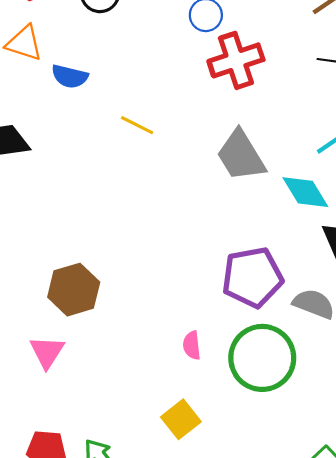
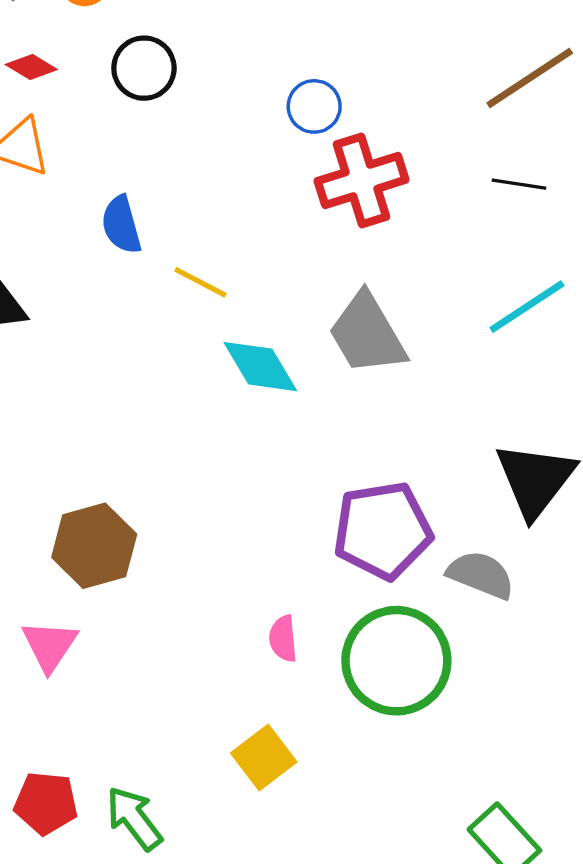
blue semicircle: (70, 76) -> (121, 225), moved, turned 60
cyan diamond: (305, 192) -> (260, 367), moved

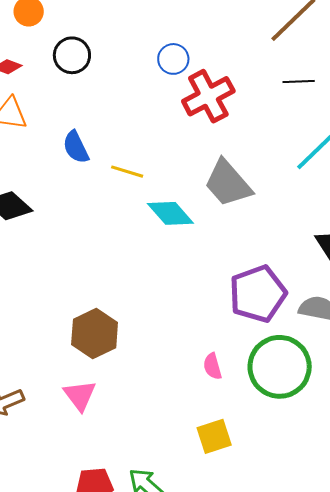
yellow square: (264, 758) -> (214, 436), turned 30

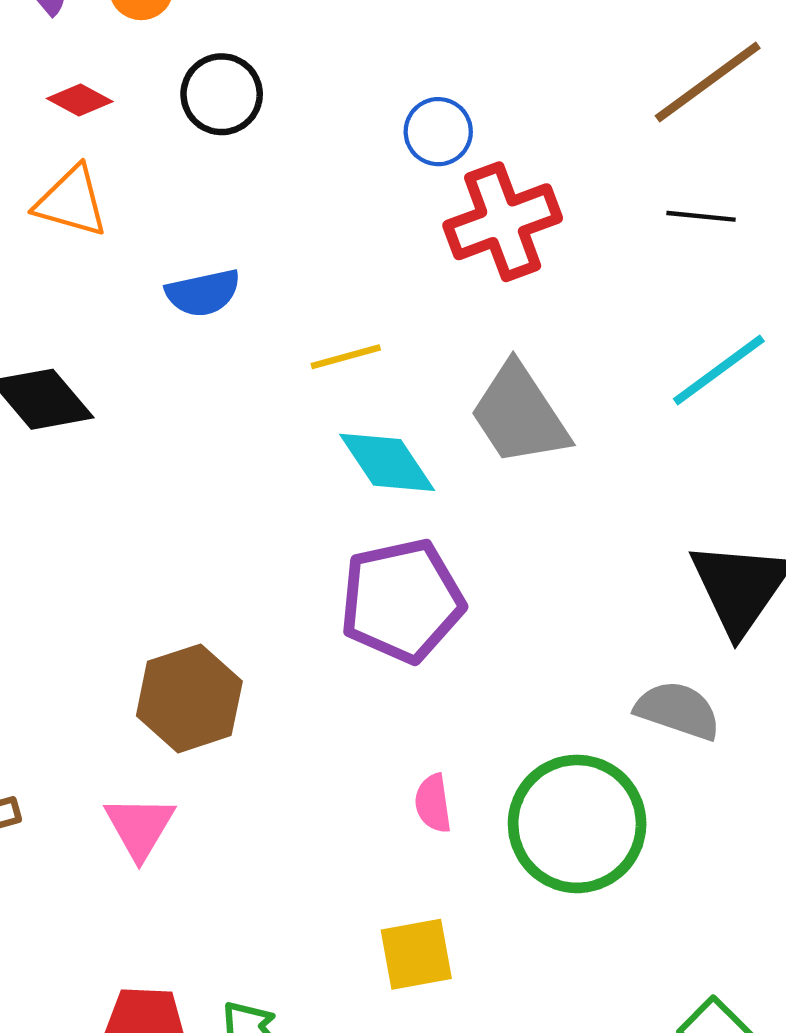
blue semicircle: (76, 147) -> (203, 293), turned -84
yellow line: (127, 172) -> (346, 357), moved, turned -40
purple pentagon: (258, 294) -> (402, 601), moved

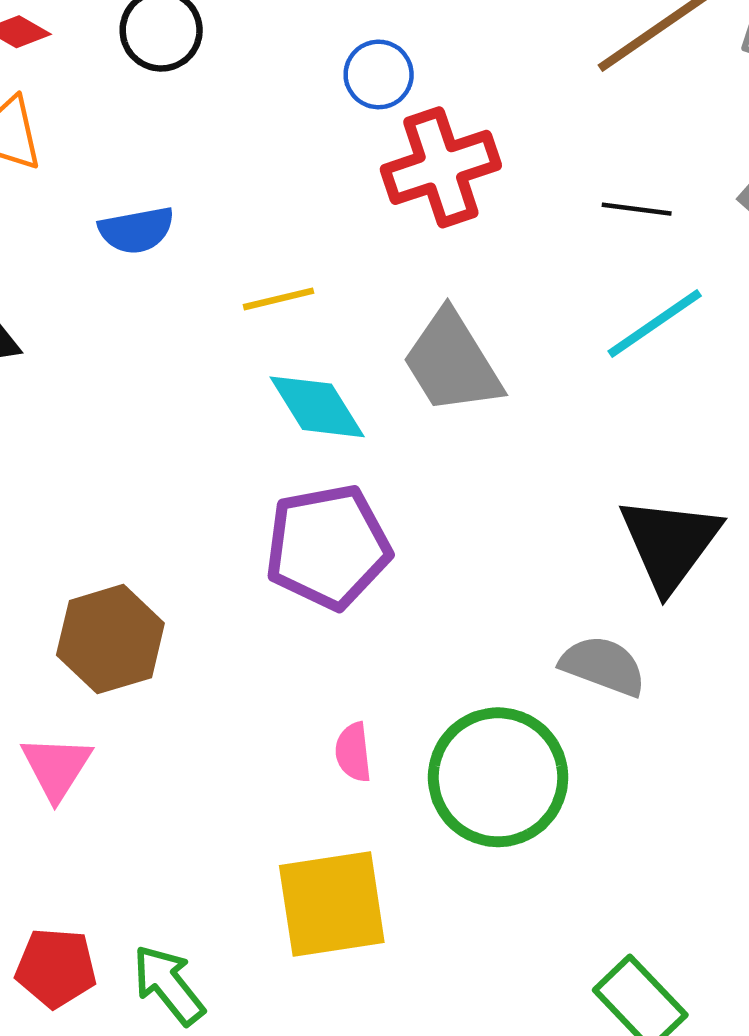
black line: (701, 216) -> (637, 209), moved
yellow square: (416, 954) -> (332, 904), size x1.5

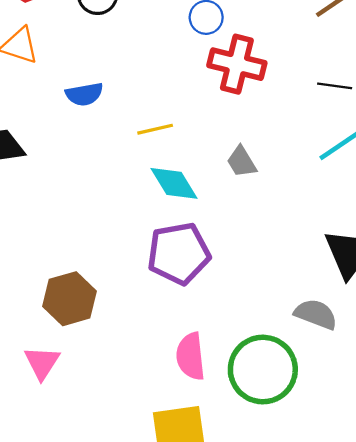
red cross: (441, 167) -> (237, 64), turned 32
gray trapezoid: (452, 362) -> (242, 162), size x0.6
pink semicircle: (353, 752) -> (190, 356), size x1.6

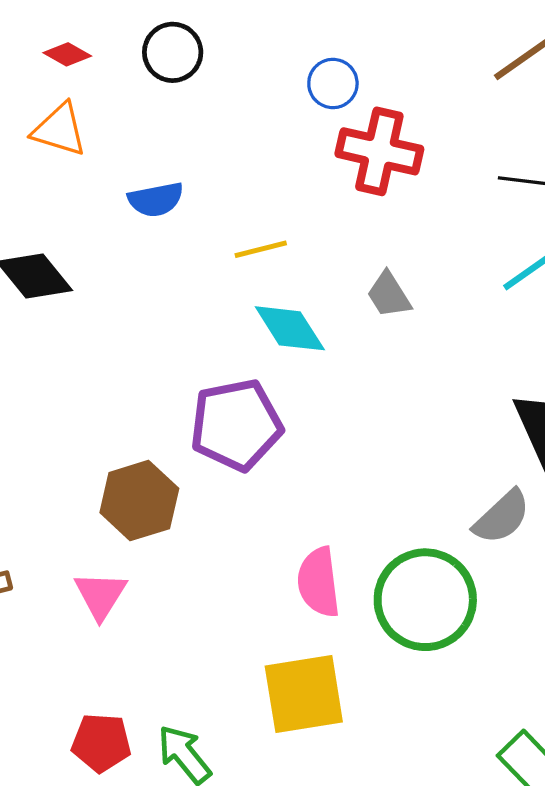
purple pentagon: (179, 253) -> (236, 425), moved
gray semicircle: (316, 314) -> (502, 517), turned 117

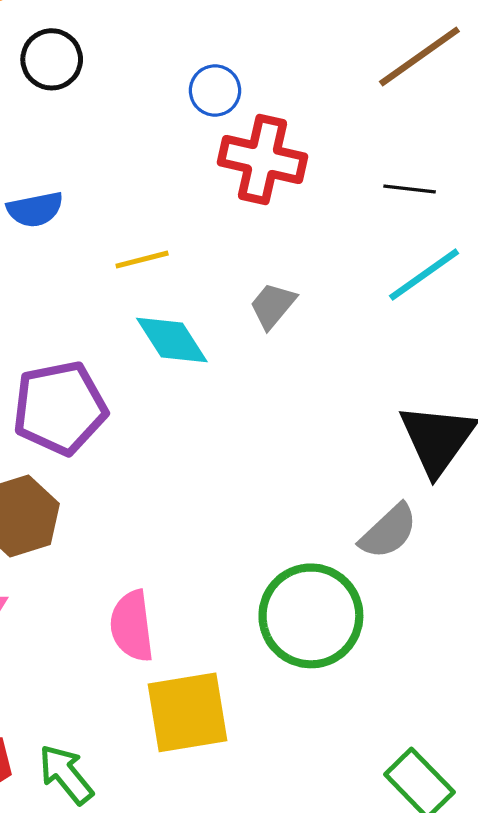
gray trapezoid: (389, 295) -> (273, 306), turned 72
purple pentagon: (236, 425) -> (60, 408), moved
pink semicircle: (319, 582) -> (132, 626), moved

